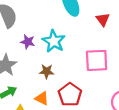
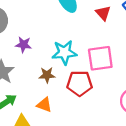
cyan star: (54, 41) -> (64, 52), moved, turned -30
red pentagon: (70, 95) -> (80, 83), moved, turned -30

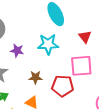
red triangle: (103, 13) -> (85, 37), moved
cyan star: (64, 52) -> (48, 44), moved

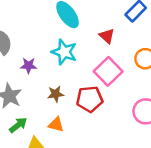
cyan star: (48, 44) -> (64, 52), turned 30
pink square: (81, 66) -> (108, 71), turned -30

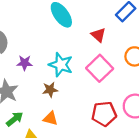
cyan star: (64, 52) -> (61, 65), moved
red pentagon: (90, 99) -> (104, 114), moved

